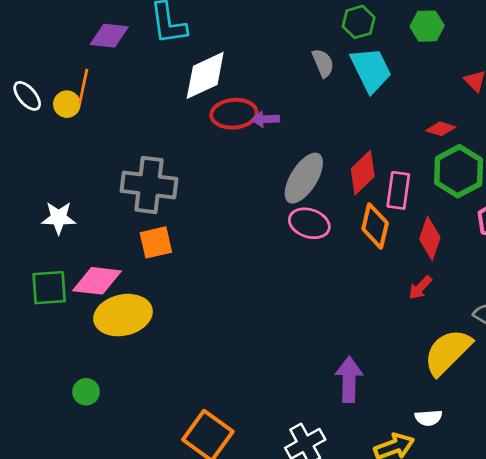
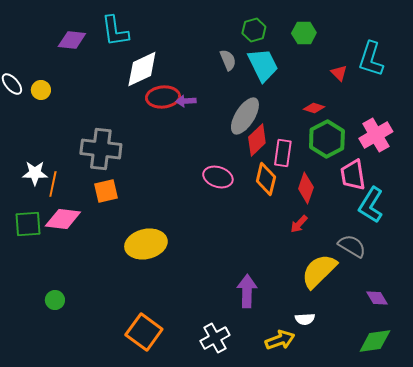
orange line: (83, 86) -> (53, 184), moved
gray ellipse: (304, 178) -> (245, 116), moved
yellow ellipse: (123, 315) -> (146, 244), moved

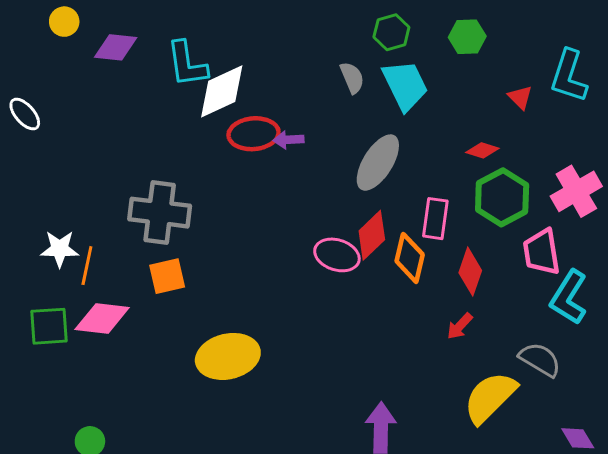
cyan L-shape: (115, 31) -> (187, 64), moved
yellow circle: (41, 90) -> (64, 22), moved
red diamond: (257, 140) -> (372, 235), moved

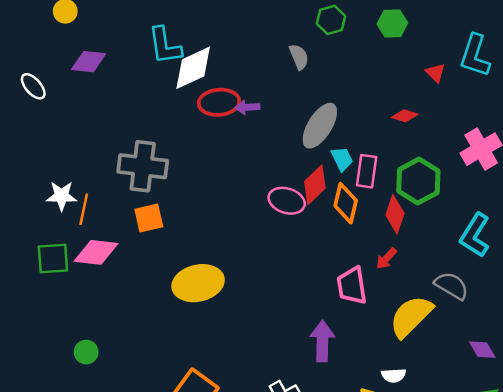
purple diamond: (116, 47) -> (89, 62), moved
cyan trapezoid: (405, 85) -> (342, 159), moved, size x0.6
green hexagon: (502, 197) -> (418, 181), moved
pink trapezoid: (541, 252) -> (352, 286), moved

